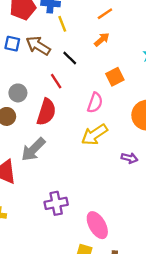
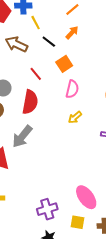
black line: (70, 58) -> (49, 42), moved
orange square: (115, 77) -> (64, 64), moved
yellow arrow: (94, 135) -> (75, 117), size x0.6
purple cross: (56, 203) -> (47, 209), moved

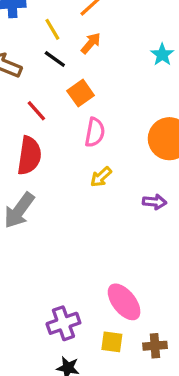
yellow line: (36, 23) -> (52, 29), moved

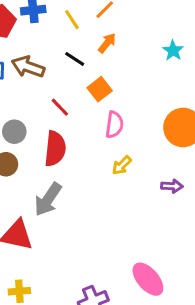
yellow line: (52, 29) -> (72, 20), moved

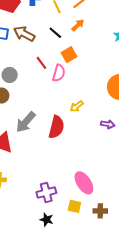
pink semicircle: (114, 125) -> (59, 73), moved
red semicircle: (55, 149) -> (56, 127), moved

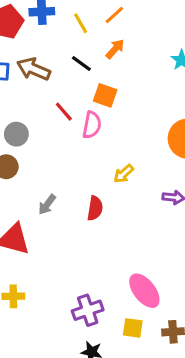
orange square: (69, 55) -> (105, 95), turned -35
gray arrow: (26, 122) -> (47, 205), size x0.6
red semicircle: (56, 127) -> (95, 208), size x0.7

